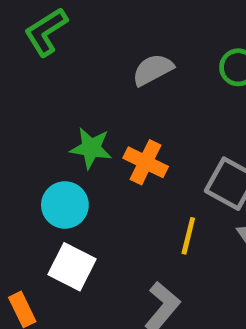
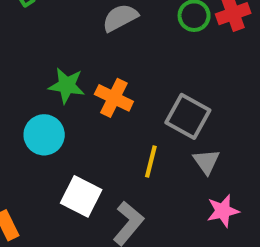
white square: (72, 267) -> (81, 196), moved

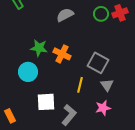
white square: (81, 196) -> (46, 102), turned -30
pink star: (223, 211) -> (103, 108), moved

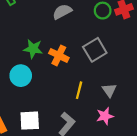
gray square: (98, 63) -> (95, 50), moved, turned 30
white square: (46, 102) -> (30, 121), moved

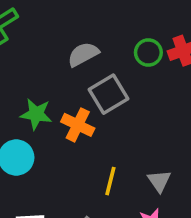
gray square: (95, 50) -> (109, 94), moved

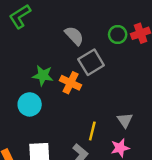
gray semicircle: (83, 54) -> (74, 36), turned 75
yellow line: (110, 181) -> (92, 131), moved

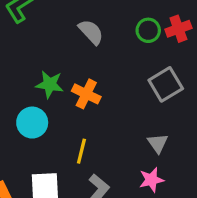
gray square: (91, 62) -> (166, 84), moved
yellow line: (92, 131) -> (81, 151), moved

